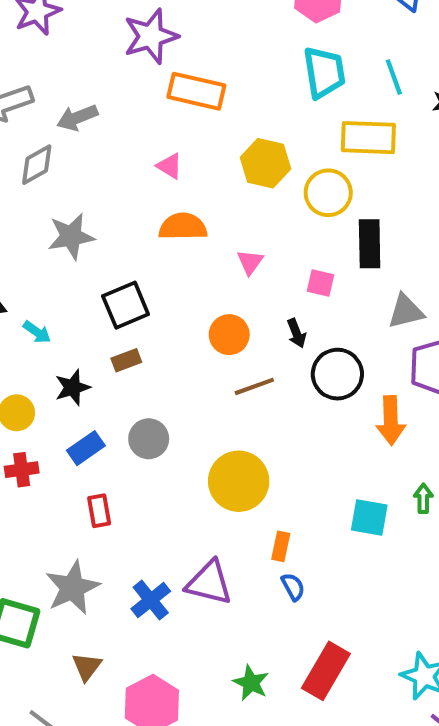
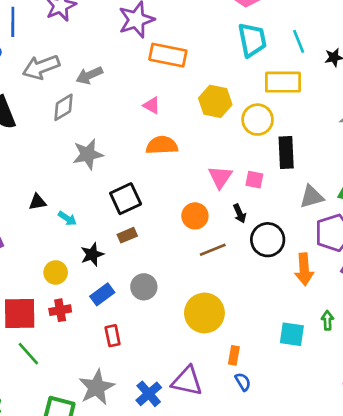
pink triangle: (250, 262) -> (220, 177), moved, size x1.4

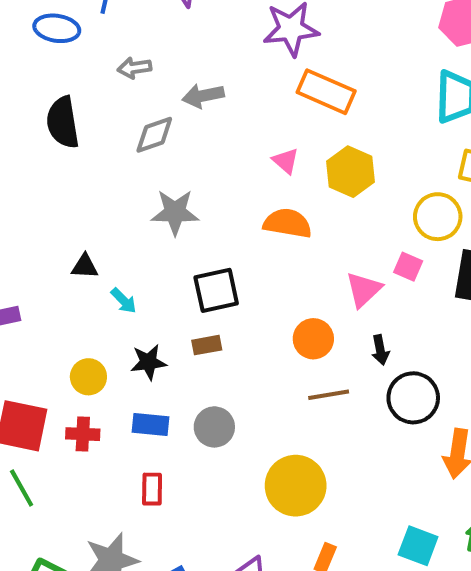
gray arrow: (41, 67) -> (134, 68), size x0.6
yellow hexagon: (215, 101) -> (350, 172), moved
pink square: (254, 180) -> (408, 267), moved
blue rectangle: (102, 294) -> (150, 425), turned 30

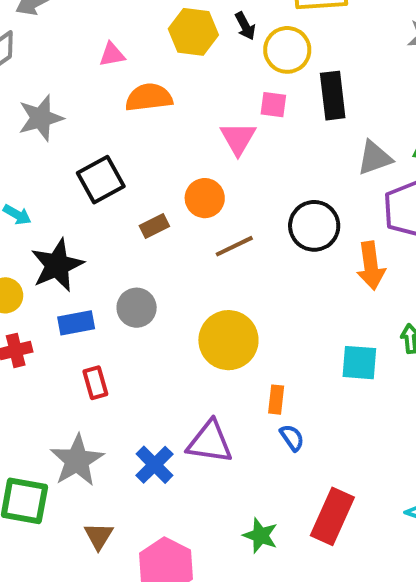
pink triangle: (286, 161) -> (112, 54), moved, turned -36
brown rectangle: (207, 345) -> (154, 226), moved
black arrow: (380, 350) -> (245, 26), moved
black star: (148, 362) -> (57, 265), size x1.5

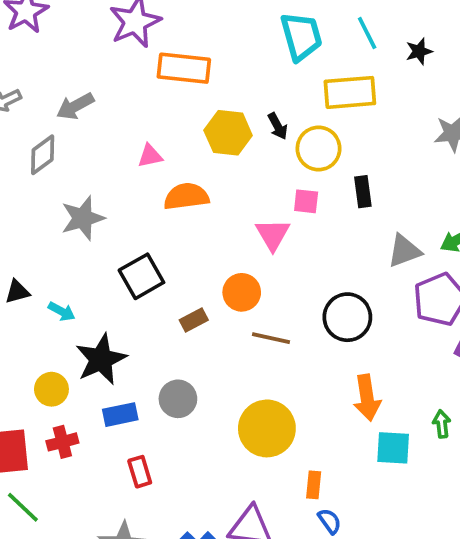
black rectangle: (333, 96) -> (363, 192), size x0.7
brown line: (234, 246) -> (271, 338), turned 39
orange arrow: (371, 266) -> (367, 398), moved

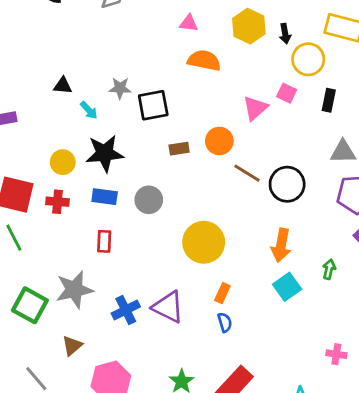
gray star: (83, 218) -> (120, 88), moved, size x0.7
brown line: (271, 338) -> (247, 173), moved
green arrow: (442, 424) -> (329, 269), moved
cyan square: (393, 448) -> (287, 287), turned 32

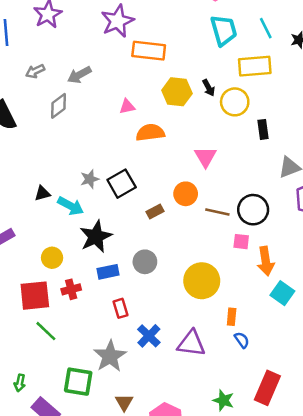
pink square: (287, 93) -> (241, 242), moved
cyan arrow: (89, 110) -> (71, 206), size x1.5
yellow circle: (63, 162) -> (52, 258), moved
blue cross: (126, 310) -> (149, 336), moved

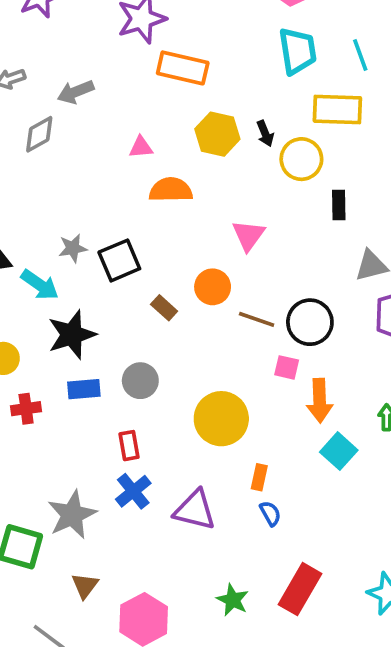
brown rectangle: (155, 211) -> (164, 308), turned 63
red rectangle: (120, 308) -> (129, 446), moved

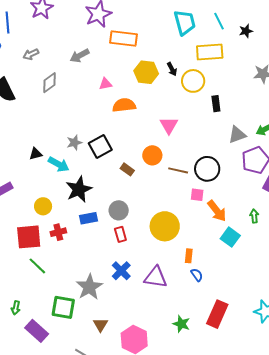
gray arrow: (76, 92) -> (80, 56), moved
orange arrow: (320, 401) -> (217, 211), turned -30
red rectangle: (129, 446) -> (120, 234), moved

